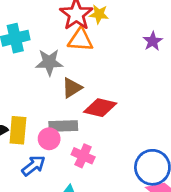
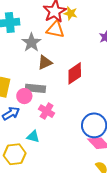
gray star: (49, 62) -> (31, 42), turned 30
red diamond: (100, 108) -> (75, 73), moved, turned -55

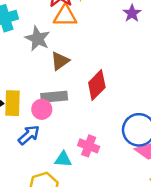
red diamond: (75, 73) -> (97, 85), moved
pink cross: (47, 111) -> (89, 146), moved

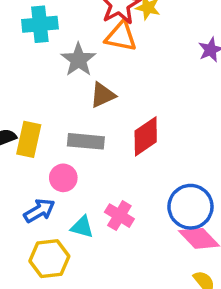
pink circle: (42, 109) -> (63, 178), moved
blue arrow: (29, 135) -> (39, 211), moved

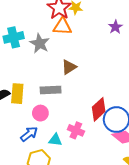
cyan cross: (40, 24) -> (14, 37), moved
brown triangle: (103, 95) -> (69, 67), moved
red diamond: (146, 136) -> (99, 109), moved

